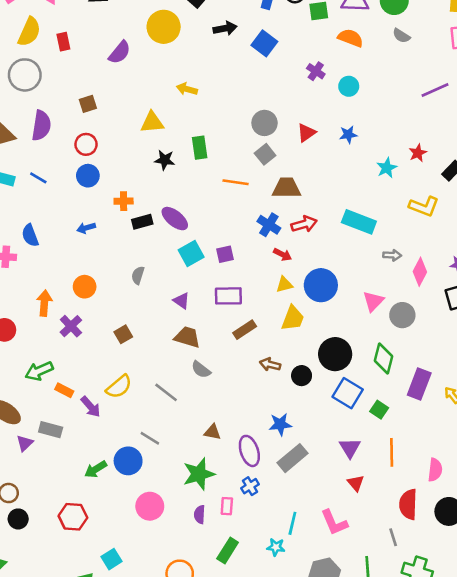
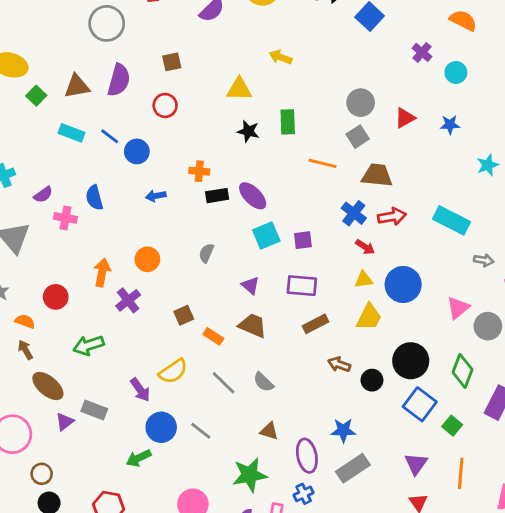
blue circle: (88, 176) -> (137, 151), moved
gray semicircle: (201, 370) -> (263, 382), moved
orange rectangle: (64, 390) -> (213, 336), moved
blue circle: (128, 461) -> (161, 427), moved

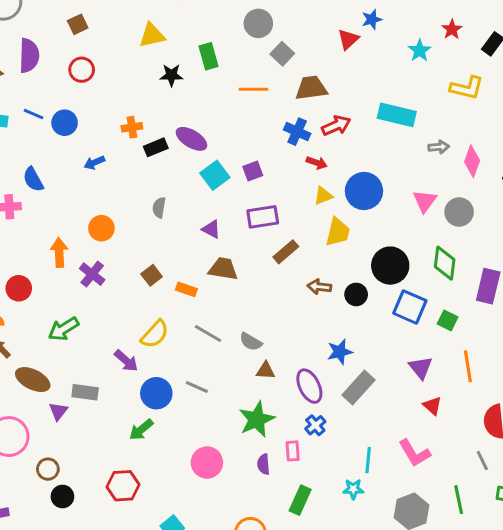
gray circle: (361, 103) -> (258, 23), moved
red triangle: (405, 118) -> (348, 39), moved
gray semicircle: (263, 382) -> (251, 342), moved

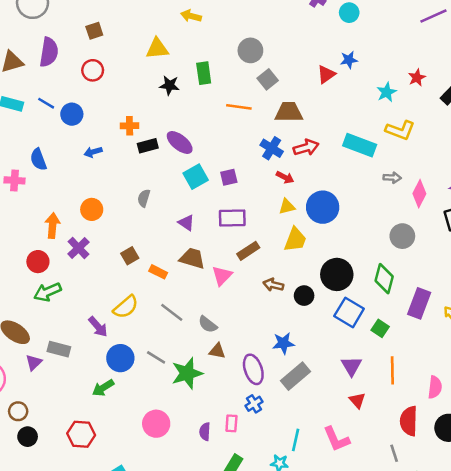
yellow L-shape: (467, 88) -> (400, 130), moved
pink triangle: (425, 201) -> (222, 276), moved
red circle: (19, 288) -> (38, 262), moved
green star: (257, 419) -> (187, 373), moved

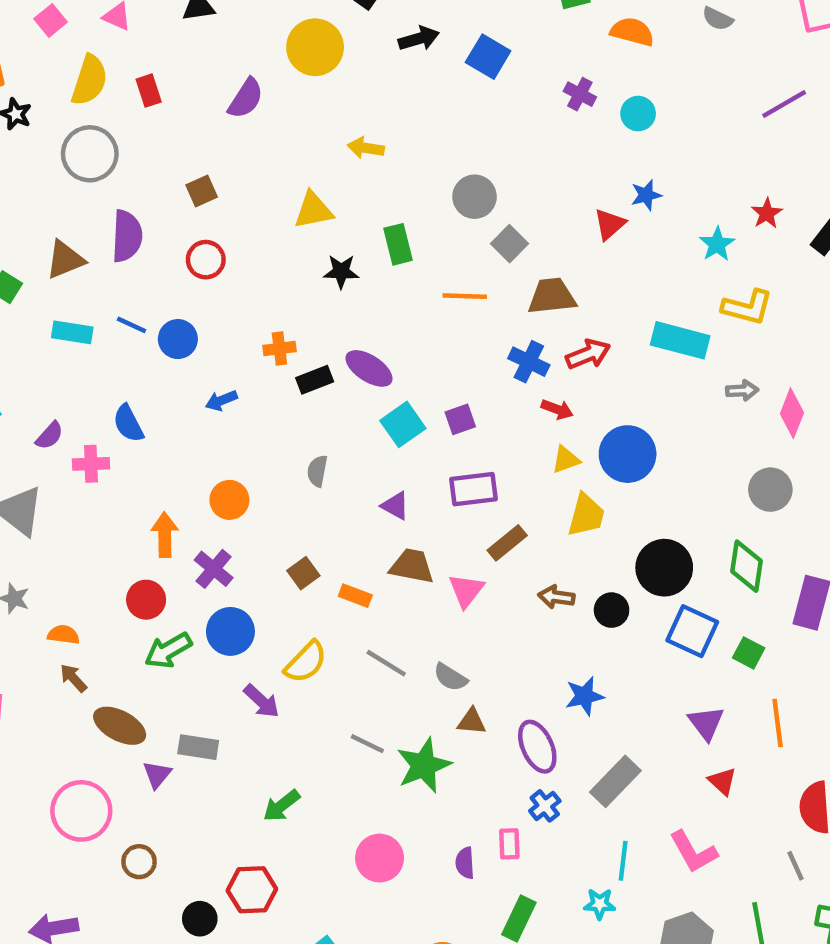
blue circle: (120, 358) -> (230, 631), moved
gray rectangle: (296, 376) -> (615, 781), moved
black circle: (28, 437) -> (200, 919), moved

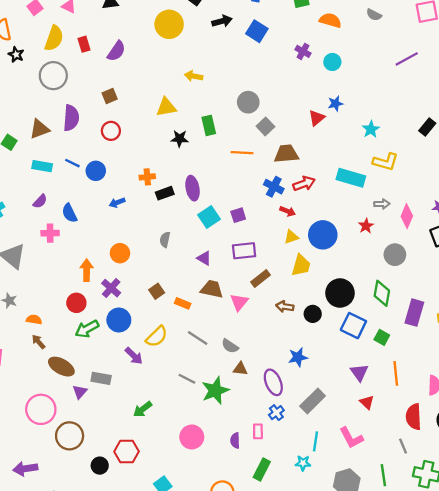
purple semicircle: (246, 98) -> (116, 51), moved
red star: (767, 213) -> (366, 226), moved
purple ellipse: (369, 368) -> (193, 188), turned 45
purple semicircle: (49, 436) -> (40, 201), moved
brown circle: (139, 862) -> (70, 436), size x1.6

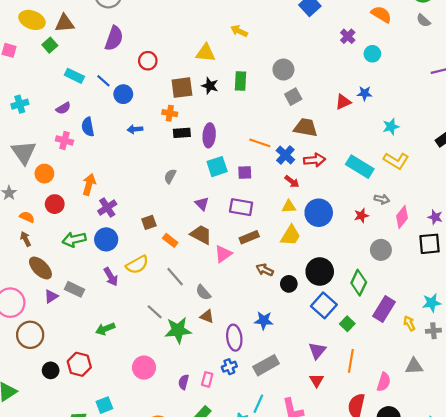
brown square: (110, 96) -> (182, 88), moved, size x1.5
brown triangle: (40, 129) -> (65, 23), moved
orange line: (242, 153) -> (260, 143), moved
orange circle: (120, 253) -> (44, 174), moved
red circle: (76, 303) -> (55, 204), moved

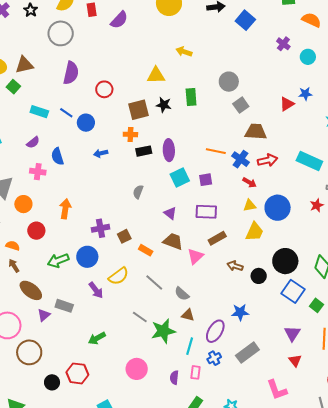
purple cross: (107, 208) -> (100, 228), moved, turned 30
purple ellipse: (234, 338) -> (215, 331), turned 45
cyan line: (258, 404) -> (190, 346), moved

